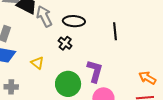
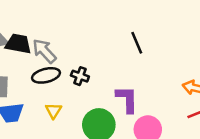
black ellipse: (74, 21) -> (46, 75), moved
yellow triangle: (37, 63) -> (53, 111), turned 40

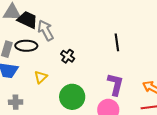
black ellipse: (46, 75) -> (26, 46), moved
purple L-shape: (127, 99) -> (115, 84), moved

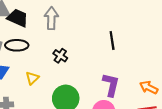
gray arrow: (46, 30) -> (51, 18), moved, turned 30

